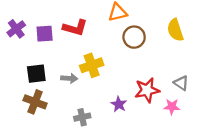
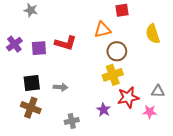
yellow semicircle: (175, 30) -> (153, 34), moved
yellow cross: (92, 65) -> (113, 75), moved
gray triangle: (181, 83) -> (158, 91), turned -32

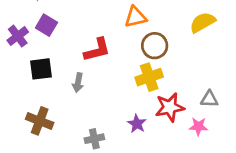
yellow semicircle: (153, 34) -> (203, 22), turned 78
red L-shape: (66, 43) -> (97, 50), moved, turned -30
purple square: (39, 48) -> (46, 25), moved, turned 35
black square: (32, 83) -> (41, 69), moved
gray arrow: (60, 87) -> (78, 83), moved, turned 96

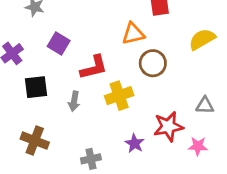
purple square: (46, 25) -> (59, 44), moved
yellow cross: (149, 77) -> (119, 96), moved
gray triangle: (209, 99) -> (205, 105), moved

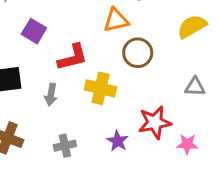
yellow cross: (119, 96) -> (101, 88), turned 32
gray triangle: (205, 105) -> (195, 87), moved
gray cross: (91, 159) -> (65, 146), moved

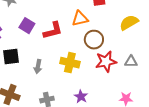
red L-shape: (73, 57) -> (53, 31), moved
red star: (155, 122) -> (106, 62), moved

